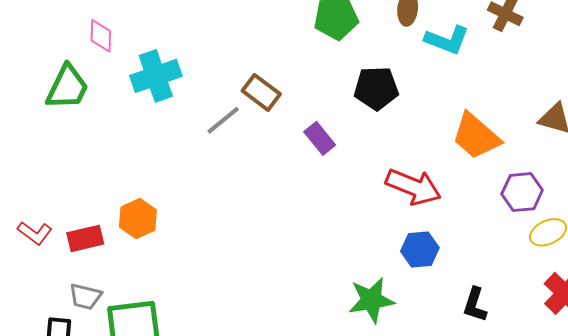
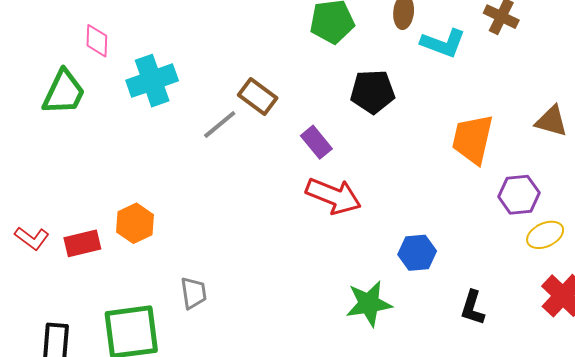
orange trapezoid: (476, 136) -> (473, 139), turned 62
red arrow: (413, 187) -> (333, 196), moved
gray trapezoid: (85, 297) -> (194, 293), moved, turned -112

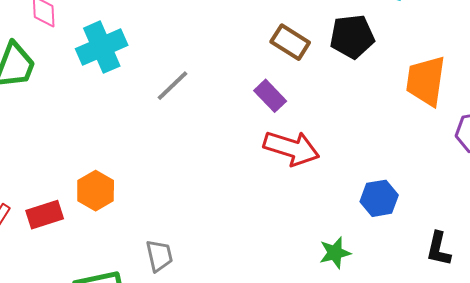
black pentagon: (373, 92) -> (352, 37), moved
brown rectangle: (258, 97) -> (290, 42), moved
green star: (369, 304) -> (335, 253), size x0.7

